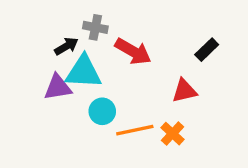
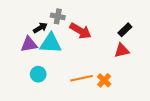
purple triangle: (58, 87) -> (29, 44), moved
red triangle: (184, 91) -> (122, 50), moved
cyan circle: (102, 111) -> (38, 74), moved

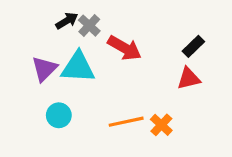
gray cross: (58, 16) -> (89, 26), turned 32
black arrow: (40, 28) -> (67, 21), moved
purple triangle: (29, 44) -> (44, 69), turned -36

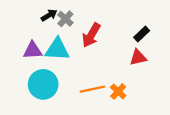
red arrow: (124, 48) -> (91, 35), turned 90
purple triangle: (44, 69) -> (33, 50), turned 42
cyan circle: (59, 115) -> (43, 84), size x1.6

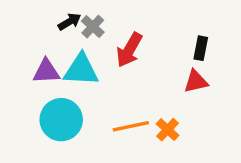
black rectangle: (142, 34) -> (201, 48), turned -35

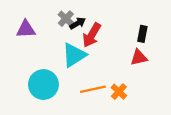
black arrow: (69, 22) -> (78, 23), moved
cyan triangle: (81, 70) -> (74, 55), moved, turned -36
purple triangle: (46, 71) -> (26, 29), moved

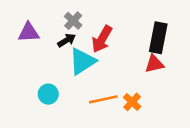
black arrow: (78, 23) -> (67, 40), moved
black rectangle: (142, 34) -> (158, 38), size x1.6
cyan circle: (43, 85) -> (48, 94), size x0.6

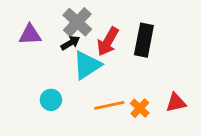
gray cross: (73, 21) -> (77, 22), size x1.5
black rectangle: (158, 38) -> (144, 40), moved
red triangle: (154, 64) -> (176, 103), moved

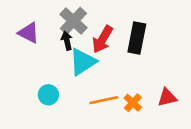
purple triangle: (30, 35) -> (29, 33), turned 30
black arrow: (70, 43) -> (67, 41), turned -72

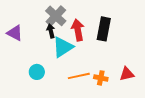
purple triangle: (29, 33) -> (15, 33), moved
red arrow: (102, 39) -> (78, 30), turned 140
orange cross: (133, 103) -> (101, 78), turned -32

